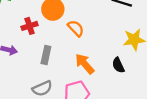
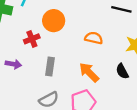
orange semicircle: (76, 28) -> (94, 38), moved, turned -30

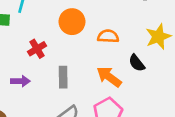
orange circle: (54, 21) -> (72, 22), moved
black semicircle: (122, 71) -> (137, 63), moved

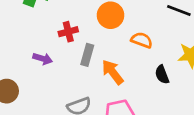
gray rectangle: (63, 77) -> (87, 55), moved
orange arrow: (109, 77) -> (113, 72), moved

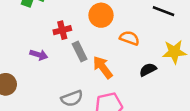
gray rectangle: (87, 55) -> (80, 51), turned -42
black semicircle: (162, 75) -> (148, 70), turned 84

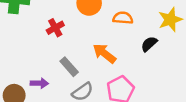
gray rectangle: (80, 51) -> (69, 67), moved
purple arrow: (39, 55) -> (39, 83), moved

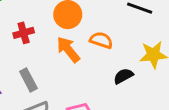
orange arrow: (104, 53) -> (68, 50), moved

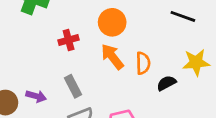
orange semicircle: (101, 40) -> (143, 63), moved, turned 70

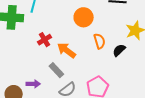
orange circle: (112, 22) -> (84, 17), moved
orange arrow: (112, 57) -> (66, 50), moved

